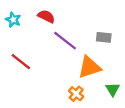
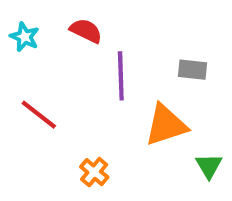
purple line: (65, 41) -> (121, 76), turned 50
orange cross: (76, 94) -> (94, 172), moved

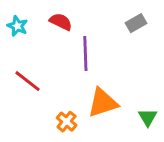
gray rectangle: (193, 70) -> (136, 23), moved, turned -36
orange triangle: (166, 125) -> (103, 103), moved

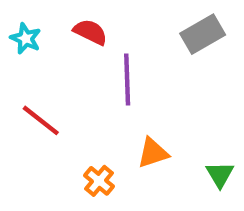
gray rectangle: (136, 23) -> (203, 34), size x1.4
orange triangle: (103, 103) -> (153, 153), size x0.7

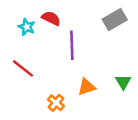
cyan star: (26, 38) -> (27, 27), moved
green triangle: (220, 174) -> (123, 82), moved

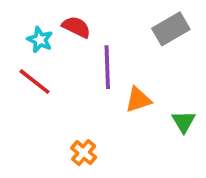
red line: (23, 68) -> (34, 82), moved
orange triangle: (87, 87) -> (138, 100), moved

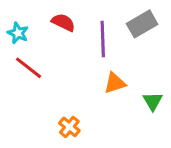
cyan star: (40, 40) -> (18, 33), moved
purple line: (107, 67) -> (103, 39), moved

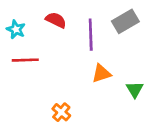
red line: (29, 68) -> (25, 60), turned -40

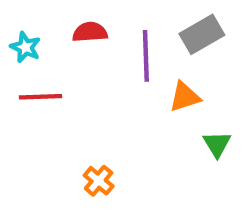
red semicircle: (56, 20) -> (90, 32), turned -30
orange triangle: (101, 73) -> (185, 97), moved

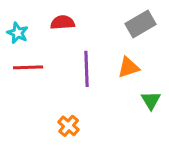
purple line: (146, 56) -> (87, 69), moved

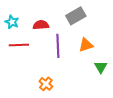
red semicircle: (63, 22) -> (41, 25), moved
gray rectangle: (140, 24) -> (76, 16), moved

